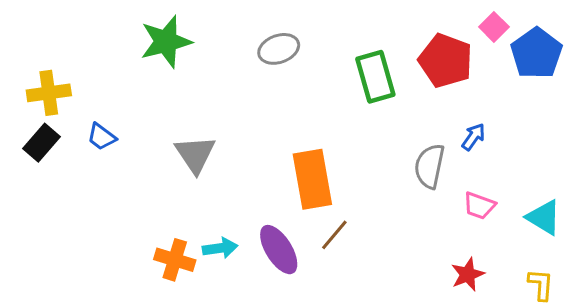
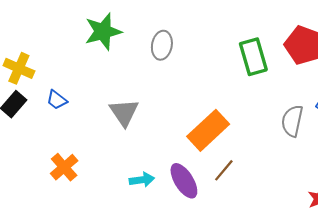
gray ellipse: (279, 49) -> (162, 45), moved, turned -60
yellow cross: (49, 93) -> (19, 68), turned 32
orange rectangle: (312, 179) -> (208, 130), turned 57
orange cross: (175, 260) -> (64, 167), moved, turned 32

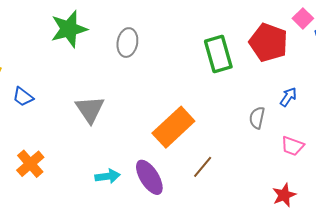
gray semicircle: (292, 121) -> (257, 118), size x0.7
brown line: (224, 170) -> (203, 167), moved

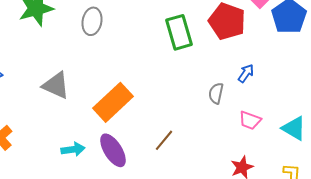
gray triangle: (90, 109) -> (56, 85), turned -32
orange rectangle: (173, 127) -> (113, 102), moved

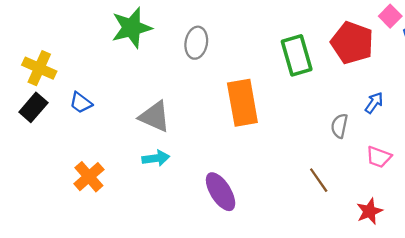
orange rectangle: (113, 102) -> (242, 103), moved, turned -57
brown line: (164, 140) -> (319, 180), moved, turned -75
cyan arrow: (73, 149) -> (156, 158), moved

